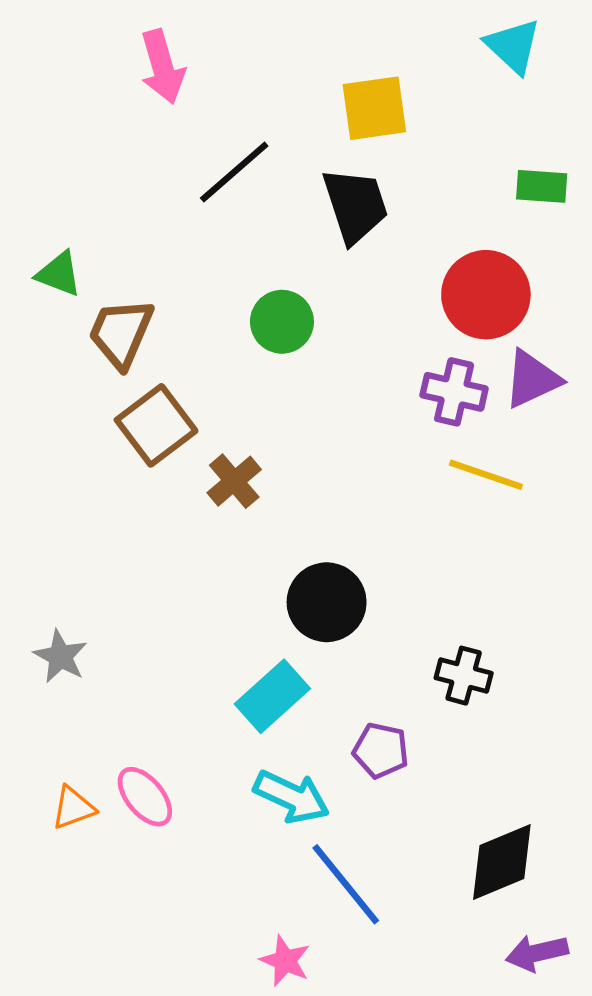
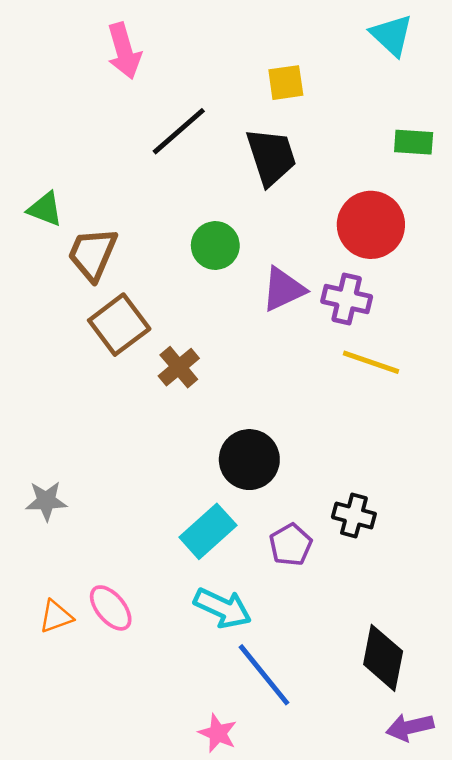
yellow square: (374, 108) -> (286, 83), size x0.7
purple triangle: (532, 379) -> (283, 289), moved
gray star: (60, 656) -> (46, 501), turned -30
purple pentagon: (381, 750) -> (291, 545), moved, turned 30
black diamond: (502, 862) -> (383, 658), turned -56

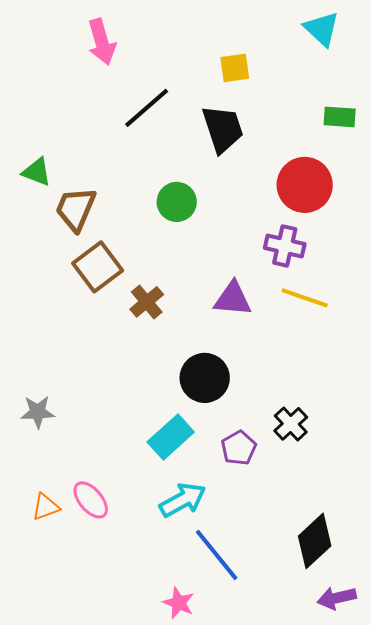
purple triangle: (283, 289) -> (233, 299), moved, turned 30
black cross: (354, 515) -> (291, 424), turned 32
cyan arrow: (223, 608) -> (183, 500), turned -54
black diamond: (383, 658) -> (315, 541), turned 36

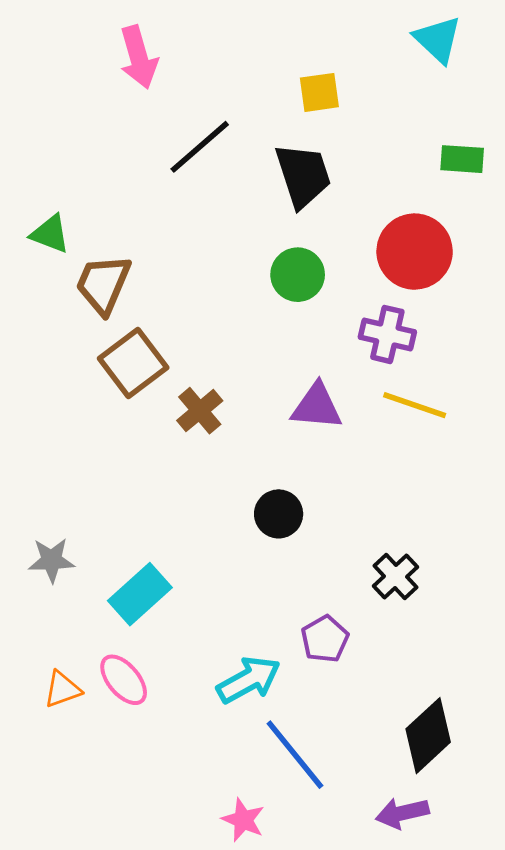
green circle: (177, 202) -> (298, 275), moved
black circle: (205, 378) -> (279, 514), size x0.7
cyan rectangle: (171, 437) -> (140, 594), moved
purple pentagon: (239, 448) -> (325, 639), moved
purple arrow: (337, 598) -> (402, 813), moved

